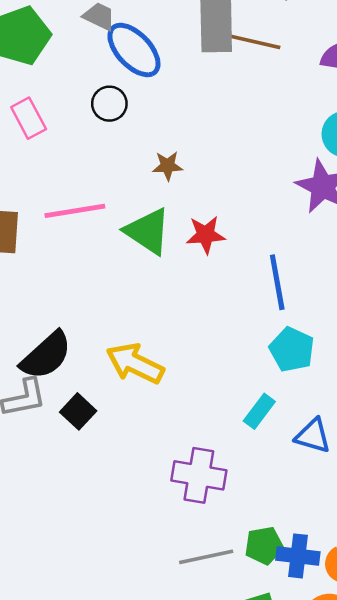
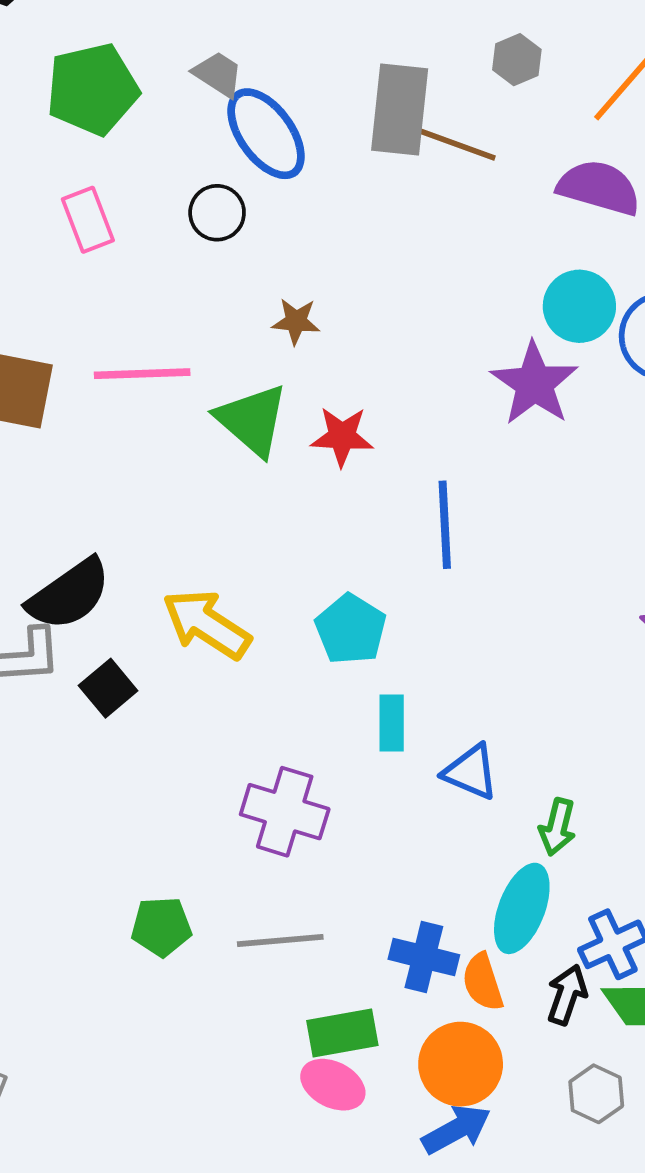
cyan pentagon: (292, 350) -> (351, 629), moved
cyan rectangle: (259, 411) -> (392, 723), turned -44
green pentagon: (264, 546) -> (161, 927), moved

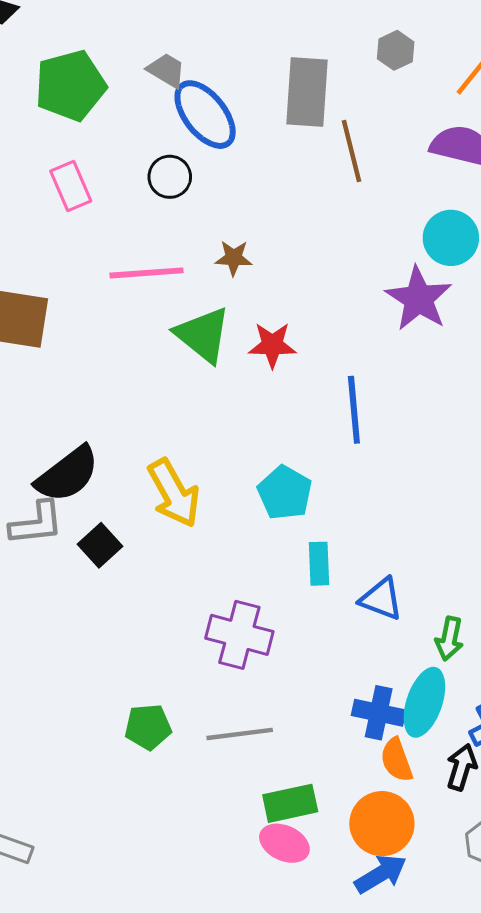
brown line: (456, 144) -> (352, 151), moved, turned 58
pink line: (142, 374) -> (146, 273), moved
yellow arrow: (207, 624) -> (174, 493), turned -150
blue cross: (424, 957) -> (379, 713), moved

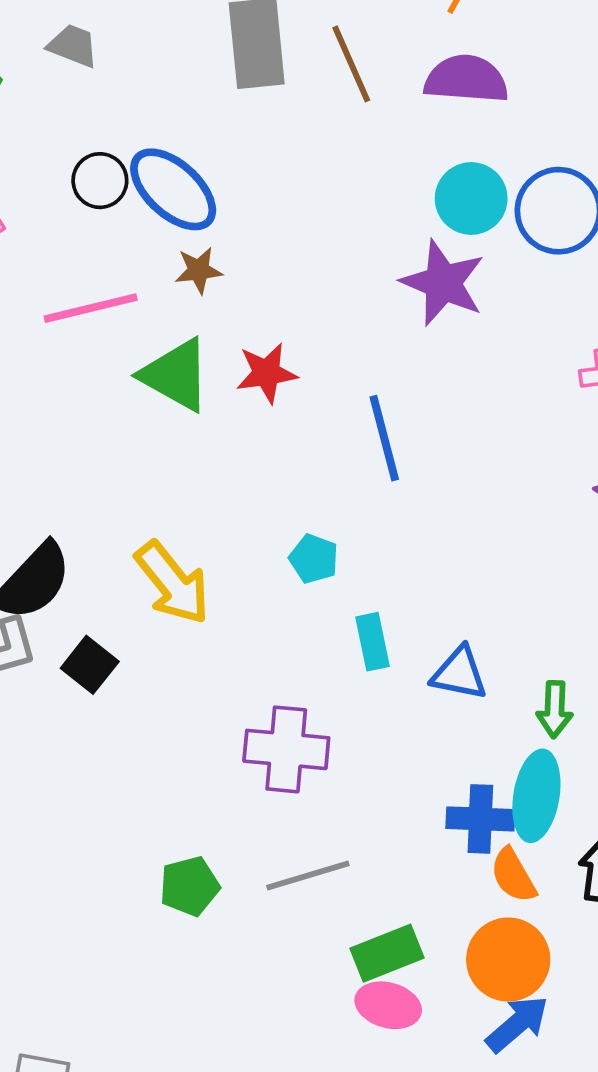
blue ellipse: (205, 115) -> (173, 189), moved
brown line: (352, 151) -> (351, 64), moved
cyan pentagon: (285, 493) -> (314, 559), size x0.7

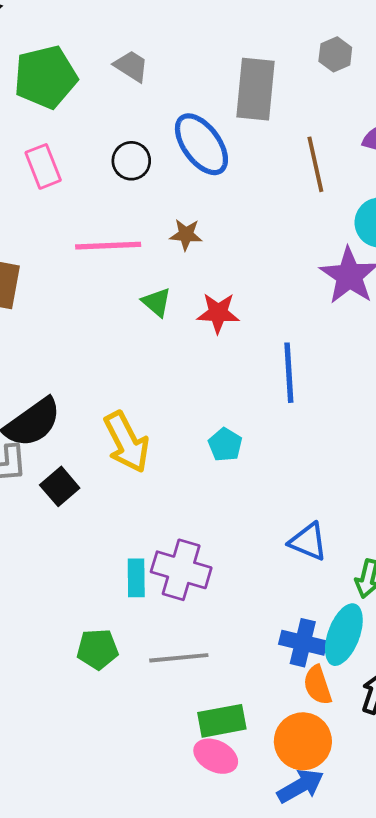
brown line: (351, 64) -> (315, 164), moved
blue ellipse: (173, 189) -> (201, 144), moved
green triangle: (176, 375) -> (157, 302), size x0.6
cyan rectangle: (373, 642) -> (136, 578), moved

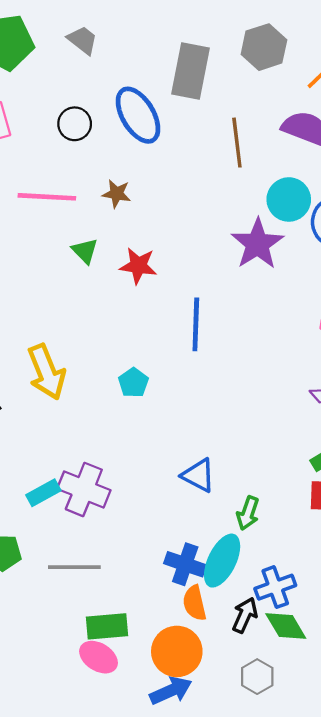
gray hexagon: (335, 54) -> (264, 47), size x1.5
cyan rectangle: (136, 578) -> (43, 493), turned 56

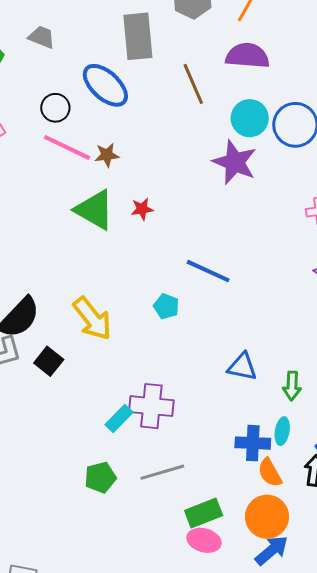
pink line: (47, 197) -> (67, 147), moved, turned 39
green triangle: (85, 251) -> (95, 210), size x1.8
red star: (138, 266) -> (142, 209), size x0.7
blue line: (196, 324) -> (208, 271), moved, turned -51
cyan ellipse: (222, 561) -> (282, 431), size x0.6

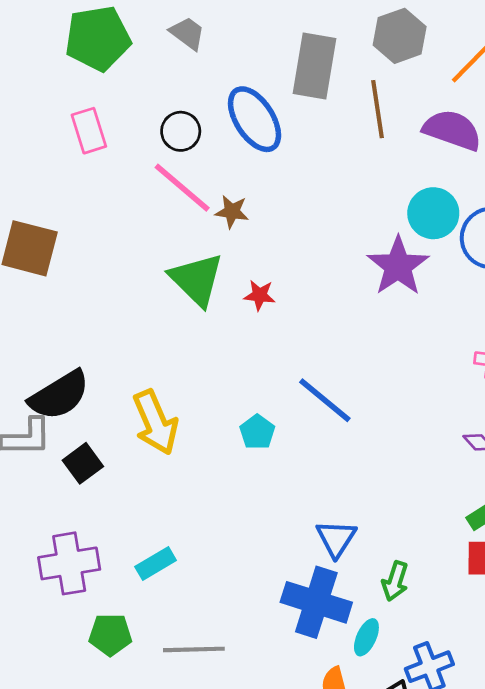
brown line: (193, 84) -> (378, 109), moved
blue triangle: (242, 367) -> (336, 538), turned 36
purple cross: (151, 406) -> (69, 563), moved, turned -30
blue cross: (253, 443) -> (316, 602), moved, size x1.4

